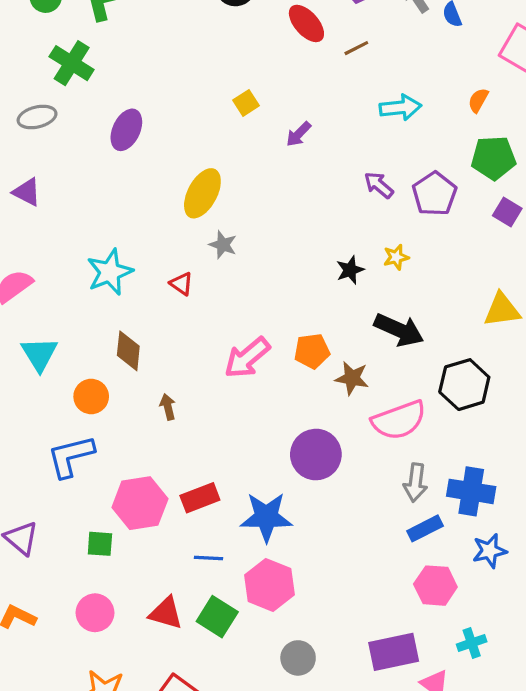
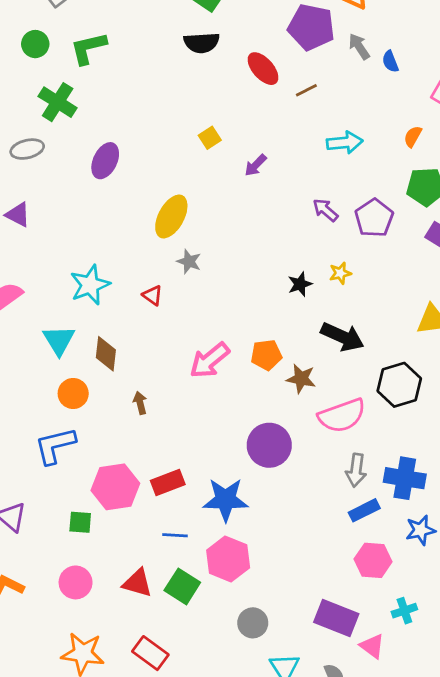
cyan triangle: (39, 354) -> (59, 340), moved
purple rectangle: (394, 652) -> (336, 618), turned 33

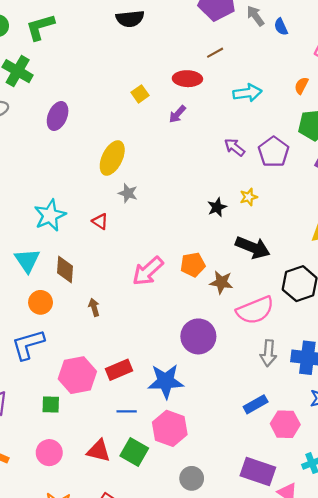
red ellipse: (263, 69) -> (187, 79), moved, turned -44
blue rectangle: (364, 510) -> (256, 404), moved

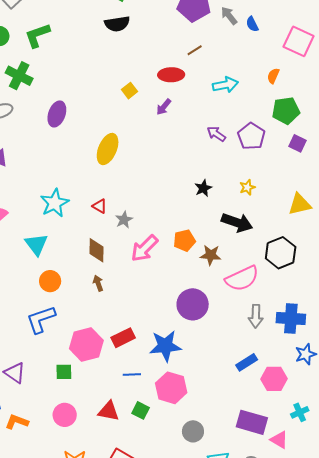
gray star: (128, 193) -> (124, 220), moved, turned 30
yellow star: (249, 197) -> (247, 187), moved
brown diamond: (65, 270) -> (96, 250), moved
green square: (134, 452) -> (141, 410), size x0.7

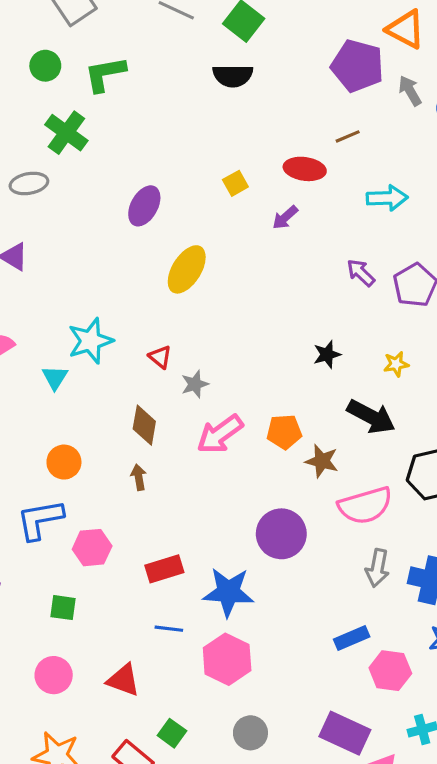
purple ellipse: (57, 114) -> (144, 206), moved
cyan triangle: (36, 244) -> (55, 378), moved, size x0.7
pink hexagon: (86, 344) -> (92, 548), moved, size x0.7
green square: (141, 410) -> (172, 733), moved

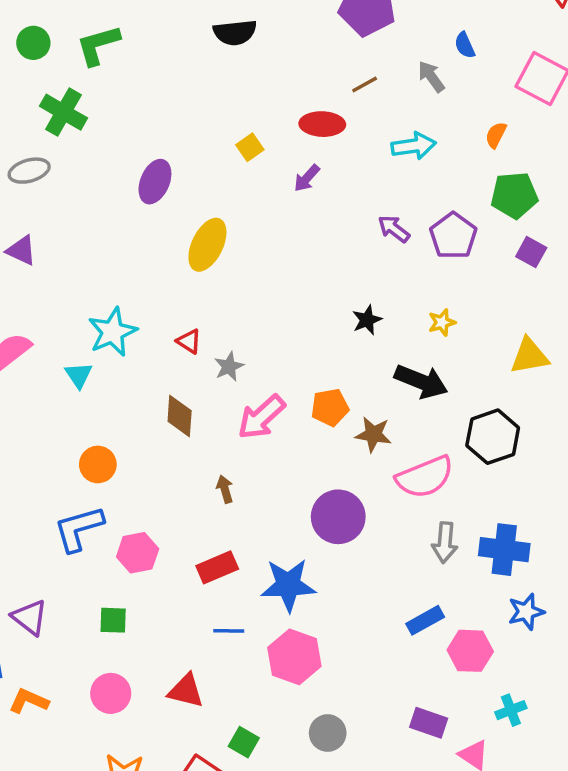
gray arrow: (410, 91) -> (431, 77), moved
brown arrow: (139, 477) -> (225, 489), moved
purple rectangle: (345, 733) -> (429, 723), size x0.7

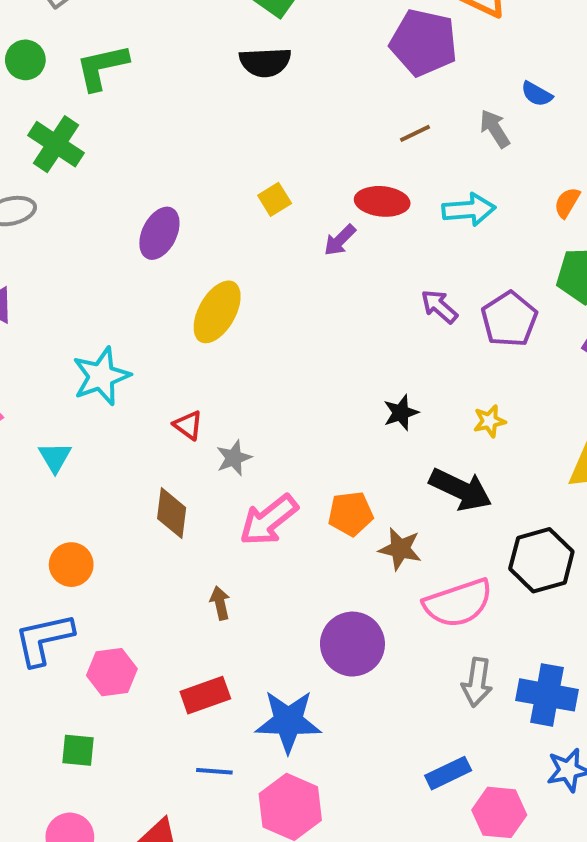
blue semicircle: (465, 45) -> (537, 94), turned -40
red ellipse: (322, 124) -> (382, 201), moved
cyan star: (112, 332) -> (101, 376), moved

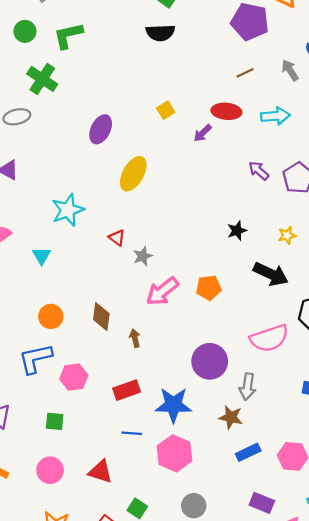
brown diamond: (172, 513) -> (101, 317), moved
brown star: (400, 549) -> (231, 417), moved
gray arrow: (477, 682) -> (247, 387), moved
blue rectangle: (448, 773) -> (248, 452), moved

